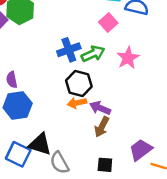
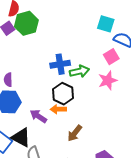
pink square: (108, 23) -> (111, 57), moved
purple arrow: (100, 108) -> (38, 116), moved

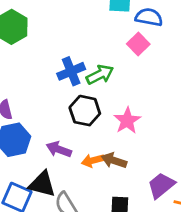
pink star: (108, 80) -> (127, 121), moved
orange arrow: (58, 109) -> (93, 160), moved
brown arrow: (75, 133) -> (114, 160), turned 84

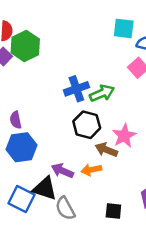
purple arrow: (59, 149) -> (62, 171), moved
brown arrow: (114, 160) -> (106, 150), moved

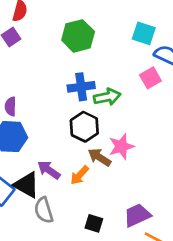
green hexagon: (25, 46) -> (78, 36), moved
orange arrow: (91, 170) -> (80, 175), turned -48

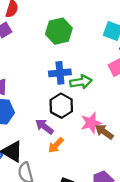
brown arrow: (100, 157) -> (104, 132), moved
purple arrow: (49, 170) -> (44, 127), moved

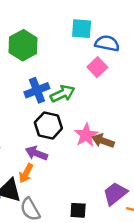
orange arrow: (56, 145) -> (26, 173), moved

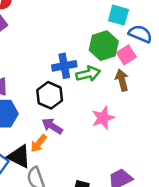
green hexagon: (23, 45) -> (104, 46), moved
black hexagon: (48, 125) -> (50, 95), moved
brown arrow: (103, 141) -> (122, 80), moved, turned 45

